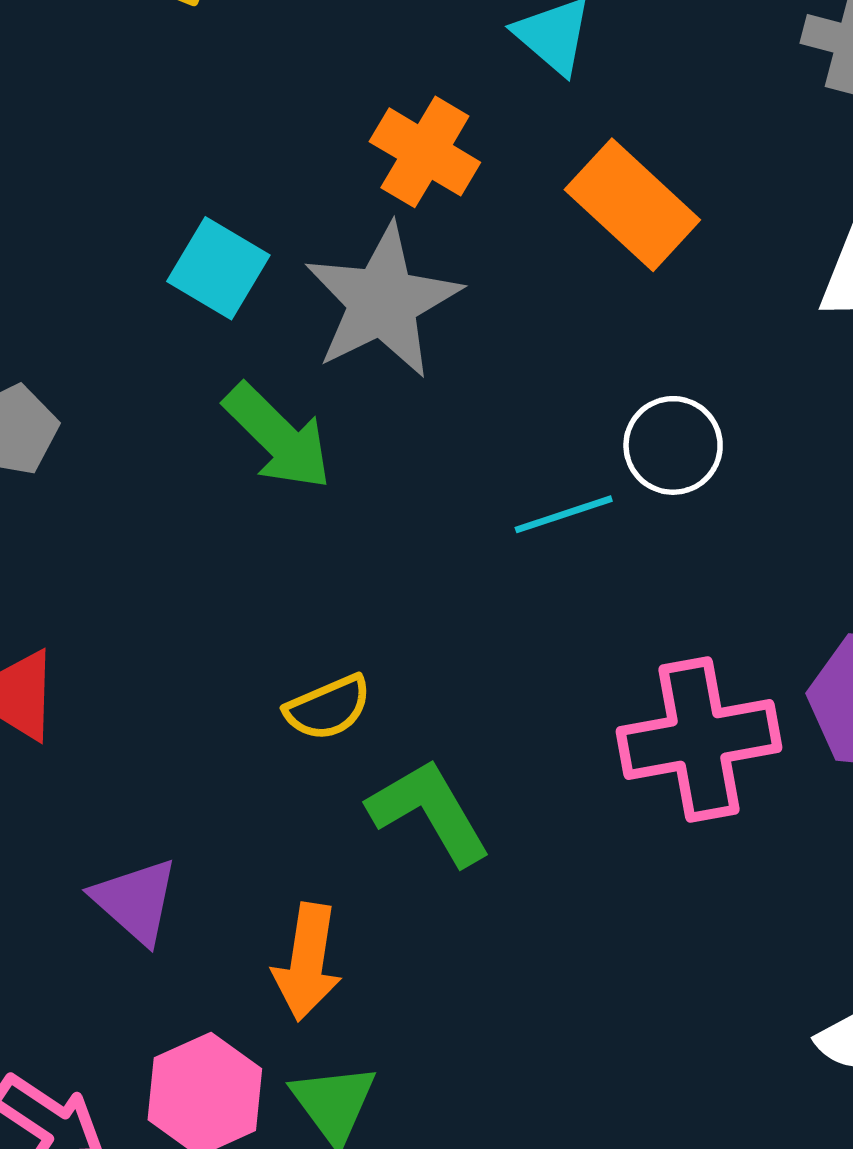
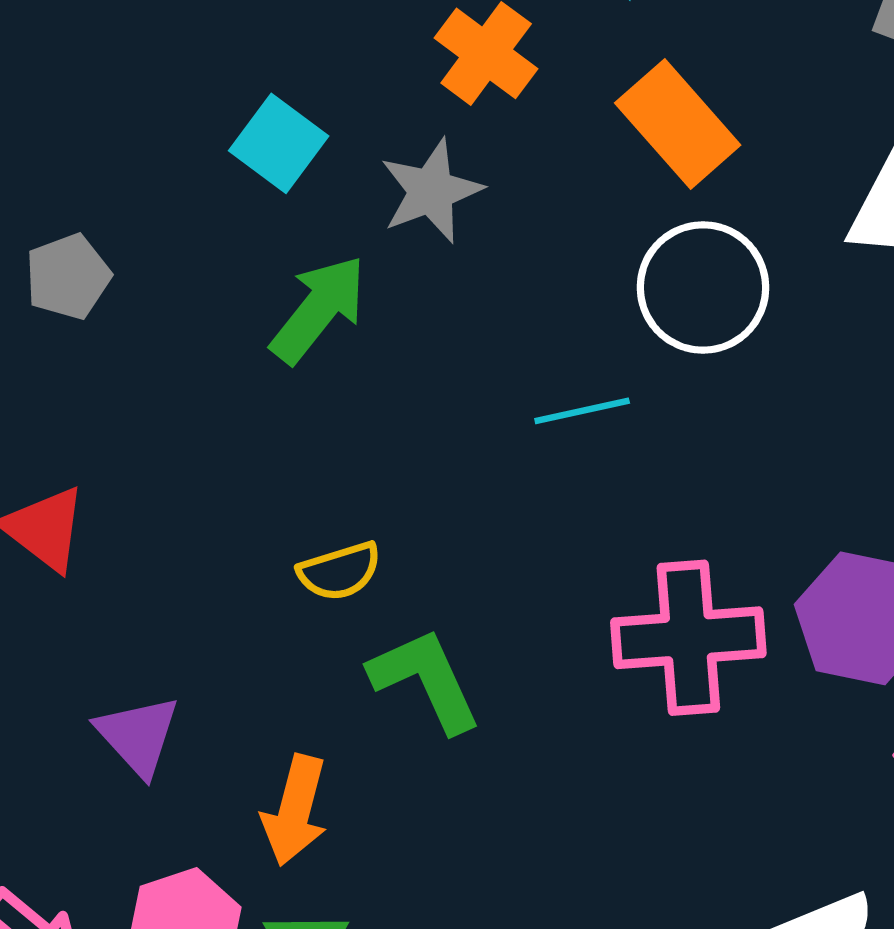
gray star: (383, 301) -> (431, 191), size x0.7
green arrow: (278, 437) -> (318, 309), turned -102
white circle: (673, 445) -> (703, 287), moved, size x1.4

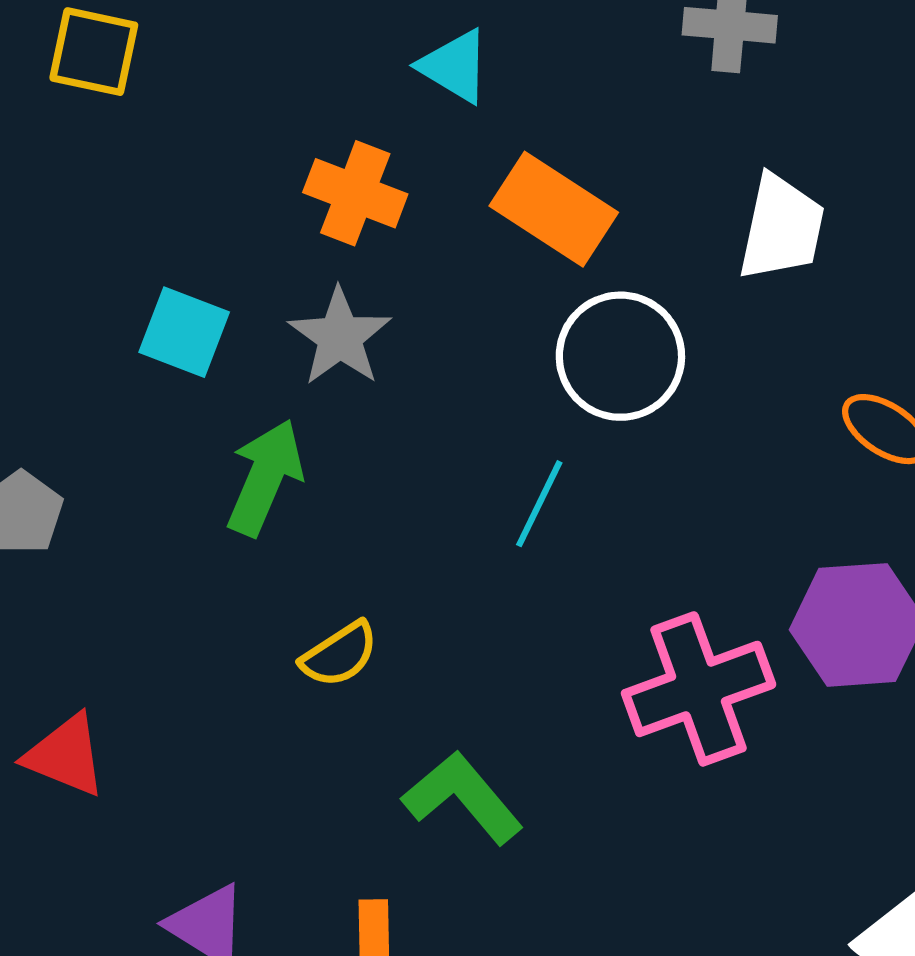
cyan line: (582, 411) -> (539, 504), turned -36
yellow semicircle: (340, 571) -> (340, 654), moved

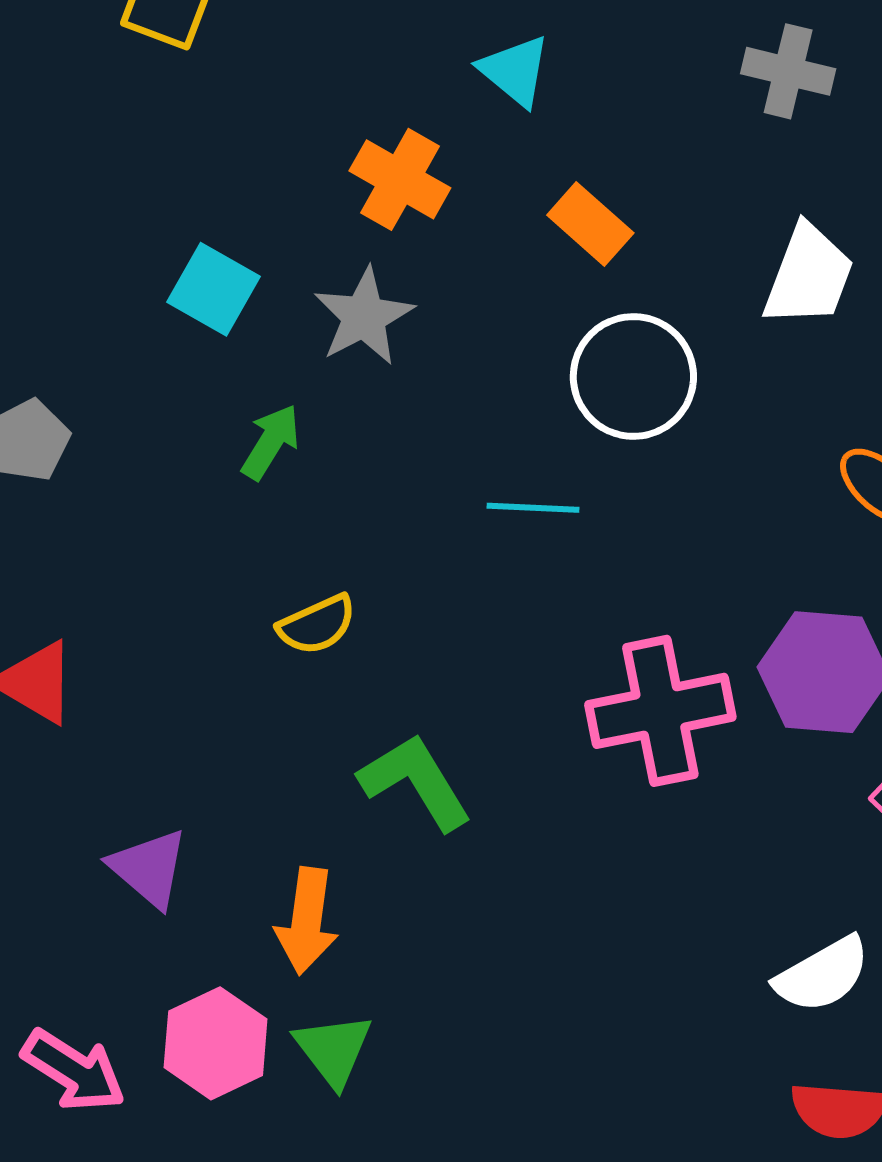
orange rectangle: (554, 209) -> (590, 224), size x0.7
green arrow: (265, 477) -> (271, 442), size x0.7
cyan line: (539, 504) -> (533, 508), turned 58

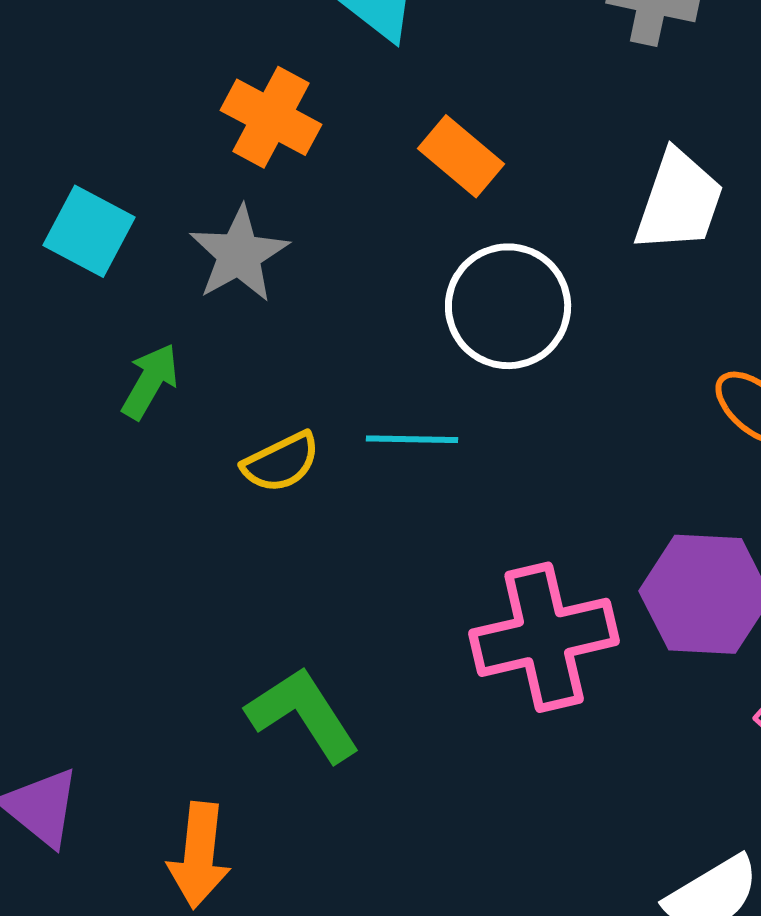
yellow semicircle: (317, 625) -> (281, 462), moved

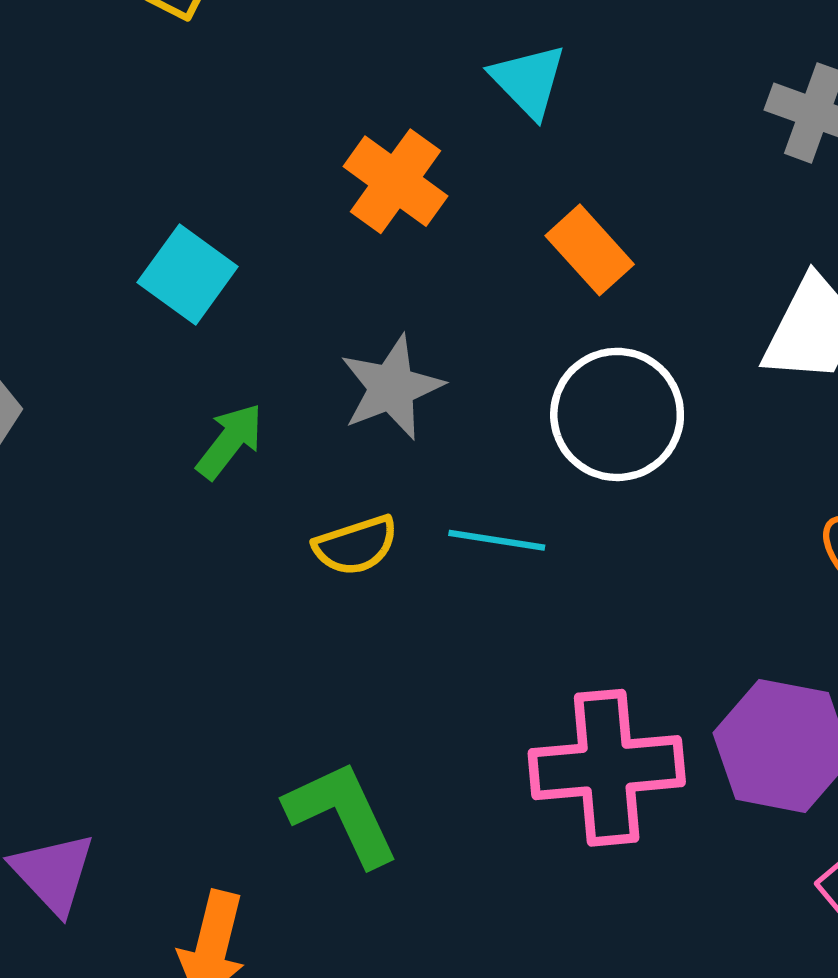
gray star: (239, 254) -> (392, 387), moved

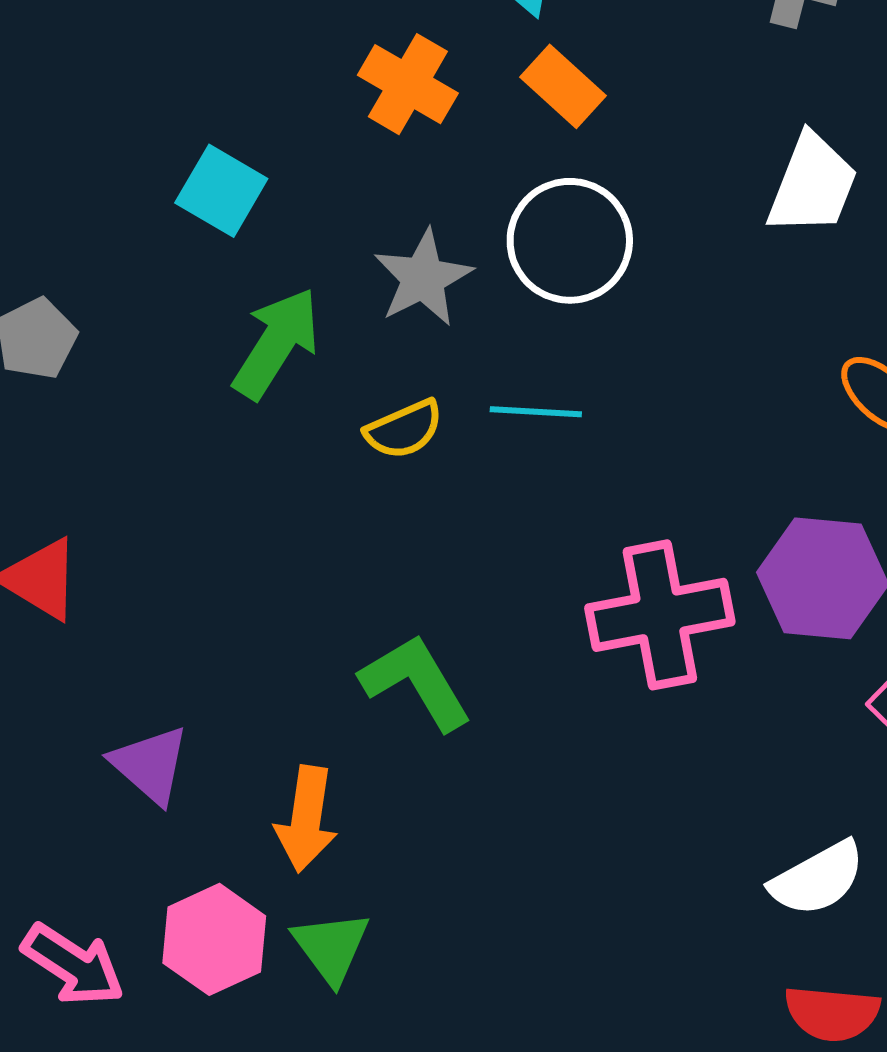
orange rectangle: (590, 250) -> (563, 86), moved
white circle: (617, 414) -> (570, 241), moved
green arrow: (230, 441) -> (276, 343), size x1.5

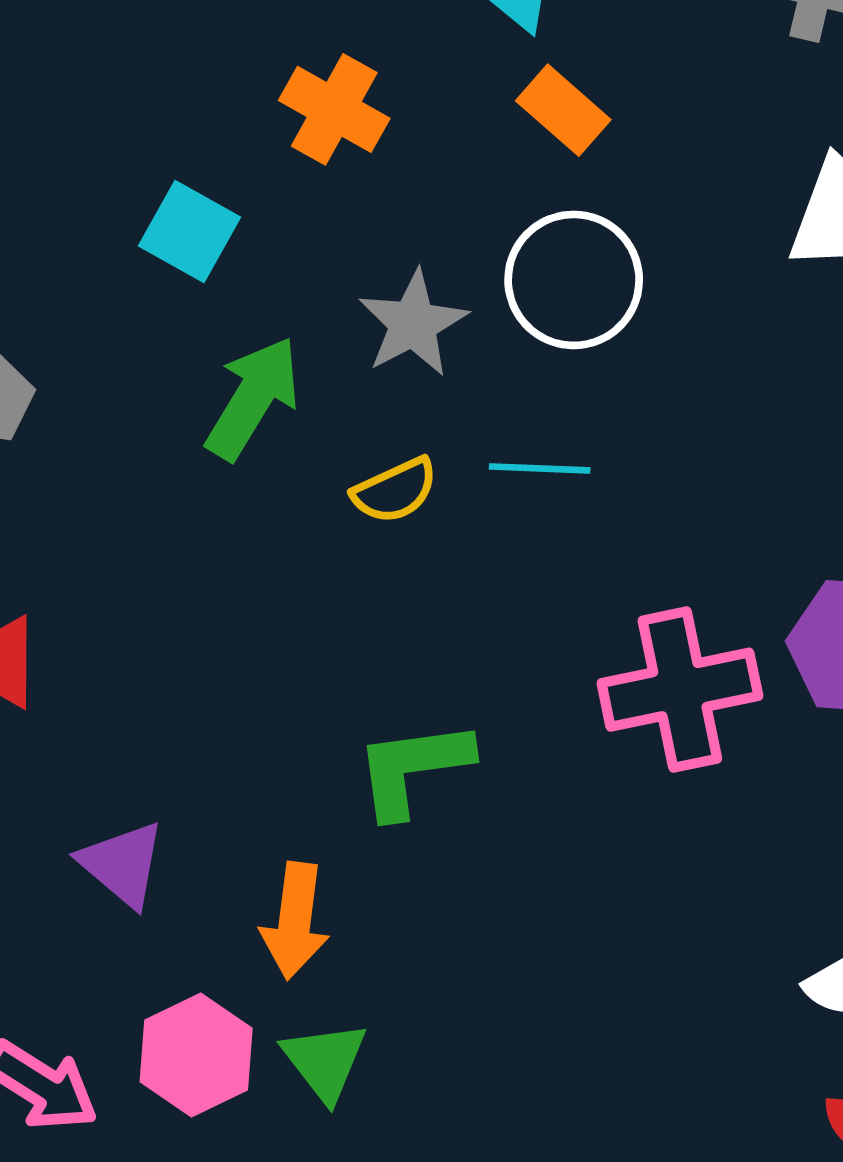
orange cross: (408, 84) -> (334, 109), moved
green L-shape: (416, 682) -> (413, 768), turned -66

